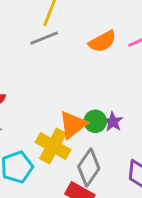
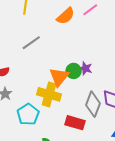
gray line: (44, 38) -> (31, 43), moved
gray diamond: (89, 168) -> (93, 104), moved

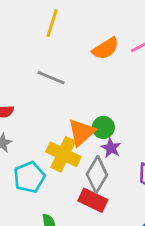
gray line: (31, 43) -> (51, 78), turned 48
purple star: (85, 68) -> (111, 148), moved
gray diamond: (93, 104) -> (97, 175), moved

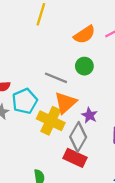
gray line: (51, 78) -> (56, 78), moved
green circle: (103, 127) -> (84, 66), moved
cyan pentagon: (29, 177) -> (25, 101), moved

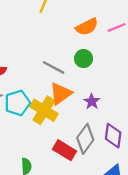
cyan pentagon: (25, 101) -> (17, 103), moved
purple star: (89, 115) -> (92, 102), moved
gray diamond: (78, 137) -> (85, 139), moved

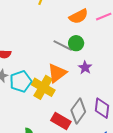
gray line: (54, 67) -> (63, 46), moved
purple star: (92, 102) -> (85, 68), moved

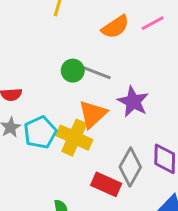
green circle: (76, 43) -> (73, 71), moved
purple star: (85, 68) -> (133, 102), size x1.5

